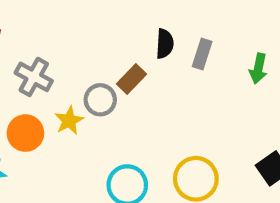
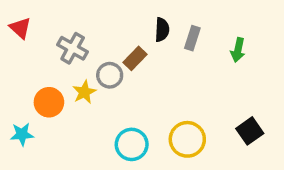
gray cross: (34, 77) -> (73, 48), moved

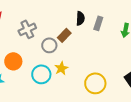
gray cross: (73, 48) -> (27, 29), turned 36
yellow star: (84, 92) -> (61, 68), moved
cyan circle: (132, 144) -> (41, 74), moved

